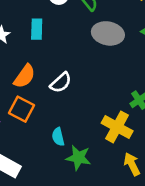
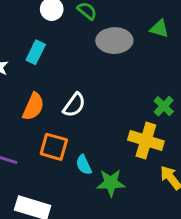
cyan rectangle: (37, 29) -> (36, 52), turned 36
orange square: (22, 109) -> (54, 147), moved

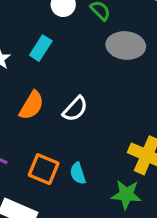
orange square: (54, 147) -> (44, 169), moved
green star: (111, 183) -> (126, 195), moved

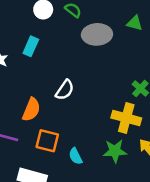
orange semicircle: (32, 105) -> (31, 110), moved
cyan semicircle: (78, 173) -> (75, 156), moved

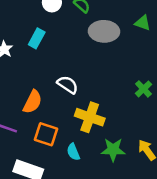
white semicircle: (65, 90) -> (68, 85), turned -95
yellow cross: (126, 118) -> (90, 117), moved

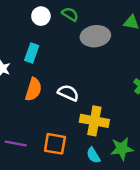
orange semicircle: (33, 102) -> (33, 89), moved
cyan semicircle: (73, 152) -> (93, 155), moved

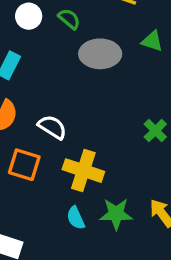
orange square: (55, 144) -> (24, 165), moved

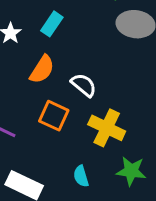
cyan semicircle: (76, 218) -> (81, 176), moved

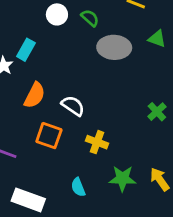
cyan rectangle: (52, 24) -> (26, 50), moved
yellow cross: (107, 128) -> (97, 142), size x0.7

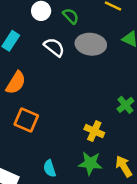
white semicircle: (73, 106) -> (54, 47), moved
yellow cross: (97, 142) -> (94, 131), moved

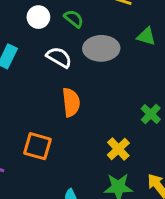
orange semicircle: (16, 83) -> (71, 102), moved, turned -30
yellow cross: (94, 131) -> (118, 149), turned 30

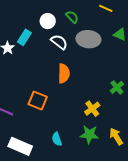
white circle: (38, 17) -> (48, 21), moved

